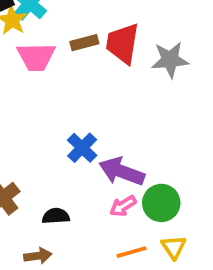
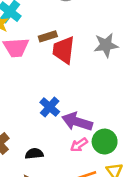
red trapezoid: (123, 43) -> (64, 50), moved

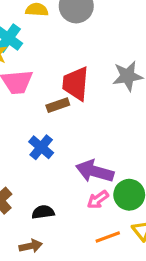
brown rectangle: (48, 36) -> (58, 105), moved
blue cross: (50, 107) -> (41, 147), moved

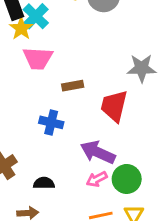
red trapezoid: (76, 84) -> (114, 106), moved
blue cross: (41, 147) -> (51, 122), turned -35

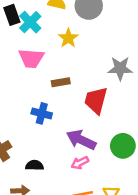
yellow star: (21, 28) -> (68, 38), moved
green circle: (127, 179) -> (123, 146), moved

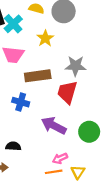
gray star: (120, 68) -> (75, 66), moved
brown rectangle: (61, 82) -> (38, 76), size x1.6
pink arrow: (80, 163) -> (60, 158), moved

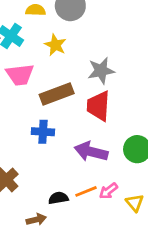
black semicircle: (13, 146) -> (58, 198), moved
orange line: (54, 172) -> (86, 191), moved

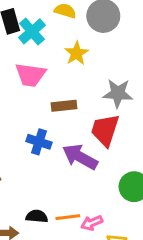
brown rectangle: (57, 94) -> (64, 106), size x0.7
purple arrow: (91, 152) -> (80, 157), moved

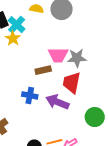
yellow star: (76, 53) -> (13, 38), moved
pink trapezoid: (31, 75) -> (58, 55), moved

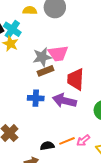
gray star: (77, 58) -> (42, 57), moved

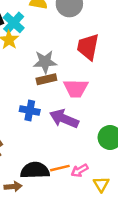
pink trapezoid: (58, 54) -> (76, 88), moved
red trapezoid: (76, 79) -> (88, 47), moved
black semicircle: (47, 146) -> (35, 170), size x1.6

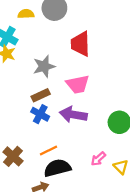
brown rectangle: (46, 79) -> (41, 95), moved
blue cross: (30, 111) -> (40, 114), turned 30
orange line: (60, 168) -> (49, 151), moved

